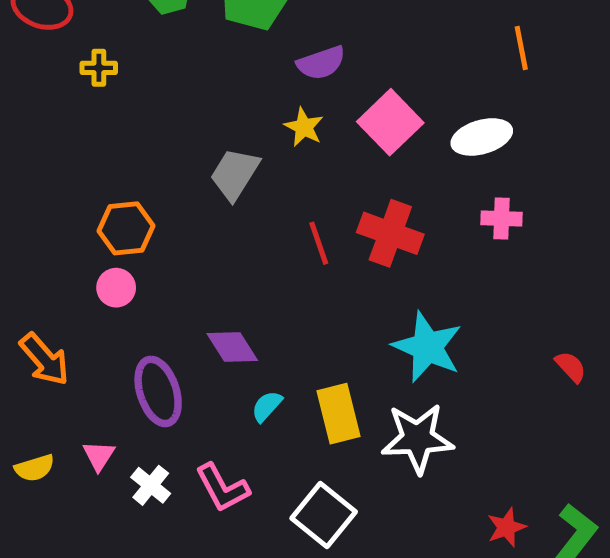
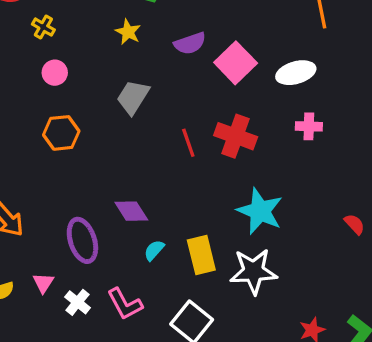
purple semicircle: (321, 63) -> (190, 43), moved
yellow cross: (99, 68) -> (43, 27), turned 30
yellow star: (304, 127) -> (128, 32), moved
pink circle: (116, 288) -> (55, 73), moved

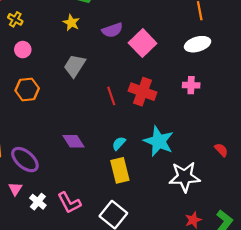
white ellipse: (296, 73) -> (198, 44), moved
purple ellipse: (82, 240) -> (25, 160), moved, turned -32
cyan semicircle: (154, 250) -> (119, 143), moved
white star: (253, 271) -> (185, 177), moved

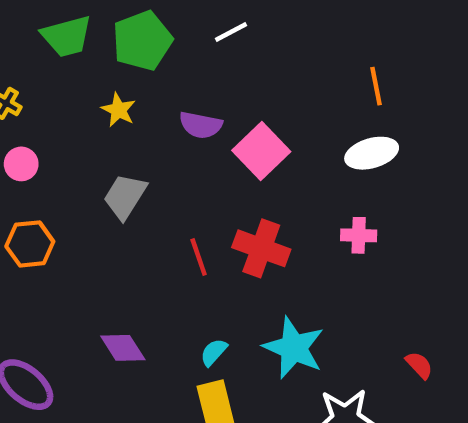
purple semicircle: (112, 30) -> (201, 125), turned 30

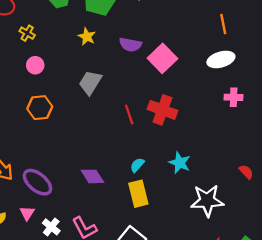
pink cross: (359, 235) -> (234, 97), moved
purple diamond: (123, 348) -> (93, 176), moved
cyan star: (294, 348) -> (180, 163), size x0.7

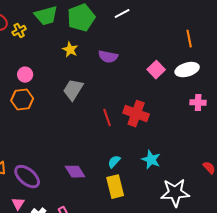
yellow cross: (27, 33) -> (19, 31), moved, turned 32
pink square: (162, 58) -> (156, 70), moved, size x0.7
orange hexagon: (40, 108) -> (22, 100), moved

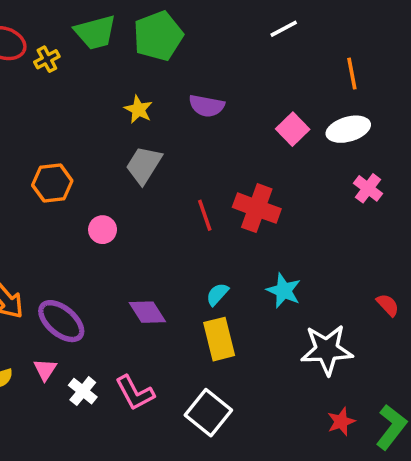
white line: (122, 14) -> (284, 29), moved
yellow star: (70, 50) -> (138, 109), moved
pink circle: (25, 75) -> (103, 230), moved
pink cross: (198, 103) -> (368, 188), turned 35

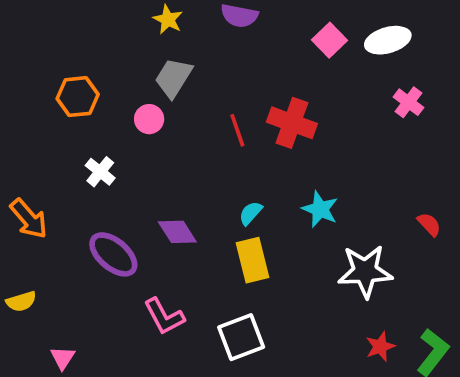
pink circle: (103, 230) -> (149, 119), moved
purple ellipse: (61, 321) -> (113, 254), moved
pink triangle: (45, 370) -> (63, 358), moved
white cross: (83, 391) -> (100, 172), moved
white square: (208, 413) -> (241, 337), turned 30

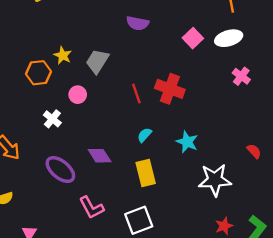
yellow star: (168, 19) -> (63, 55), moved
pink circle: (149, 119) -> (78, 95), moved
cyan semicircle: (251, 213) -> (145, 135), moved

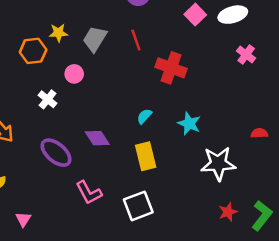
yellow star: (63, 55) -> (58, 33), turned -30
red line: (136, 93) -> (136, 40), moved
red semicircle: (254, 151) -> (259, 133), turned -49

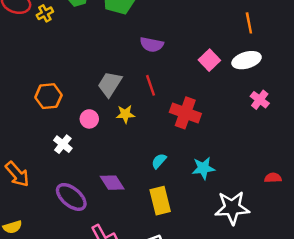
yellow star: (58, 33) -> (125, 114), moved
cyan star: (189, 124) -> (203, 168), turned -30

